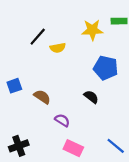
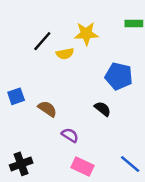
yellow star: (92, 30) -> (86, 34), moved

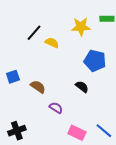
yellow star: (86, 34) -> (81, 27), moved
yellow semicircle: (65, 54) -> (52, 43), turned -144
pink rectangle: (82, 166) -> (77, 133), moved

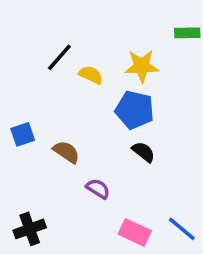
yellow star: (81, 27) -> (142, 66), moved
blue pentagon: (95, 61) -> (135, 110), moved

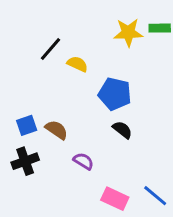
yellow star: (142, 66) -> (128, 33), moved
blue square: (23, 134) -> (27, 125), moved
black cross: (30, 229) -> (25, 161), moved

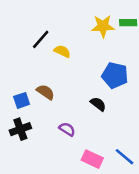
blue pentagon: (115, 94) -> (115, 75), moved
brown semicircle: (57, 130) -> (45, 92), moved

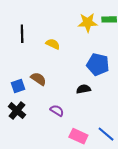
black line: (41, 39) -> (22, 34), moved, turned -42
black semicircle: (98, 104) -> (84, 89), turned -48
black cross: (20, 129) -> (17, 111), turned -30

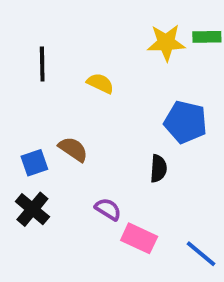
black semicircle: (84, 89) -> (158, 169), turned 104
pink rectangle: (78, 136) -> (139, 238), moved

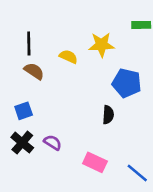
yellow star: (166, 43) -> (102, 45), moved
brown semicircle: (73, 149) -> (34, 71), moved
purple semicircle: (108, 209) -> (53, 143), moved

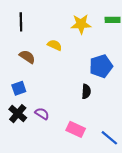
black line: (29, 43) -> (21, 22), moved
yellow star: (102, 45) -> (81, 24), moved
blue pentagon: (127, 83) -> (101, 66), turned -30

